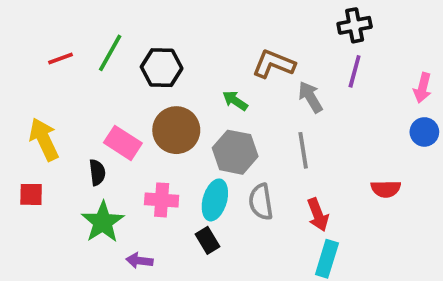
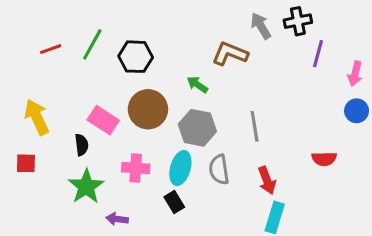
purple line: (355, 71) -> (318, 54), moved
gray arrow: (310, 97) -> (261, 26), moved

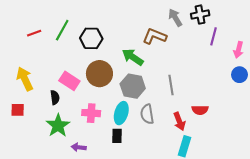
green arrow: (197, 85) -> (133, 57), size x1.5
red semicircle: (324, 159) -> (200, 110), moved
black rectangle: (174, 202) -> (117, 136), turned 32

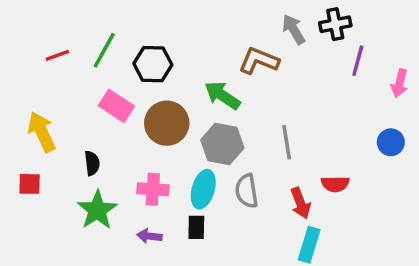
blue circle: (239, 75) -> (391, 142), moved
pink rectangle: (69, 81) -> (116, 106), moved
purple arrow: (79, 147) -> (149, 236), moved

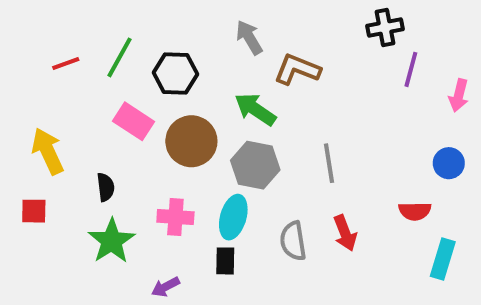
gray arrow: (294, 29) -> (249, 37), moved
red semicircle: (335, 184) -> (415, 211), moved
gray semicircle: (247, 191) -> (293, 241), moved
purple arrow: (149, 236) -> (165, 287), moved, turned -35
cyan rectangle: (309, 245) -> (443, 259), moved

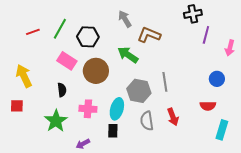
blue circle: (449, 163) -> (217, 79), moved
gray hexagon: (255, 165) -> (139, 91), moved
black semicircle: (106, 187) -> (62, 90), moved

